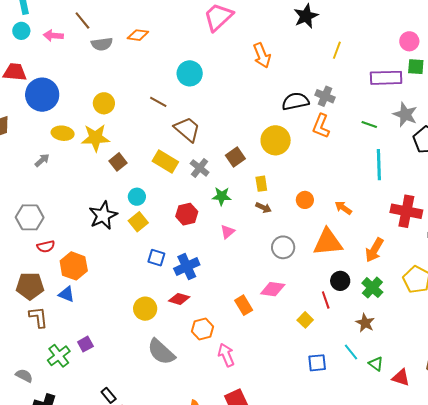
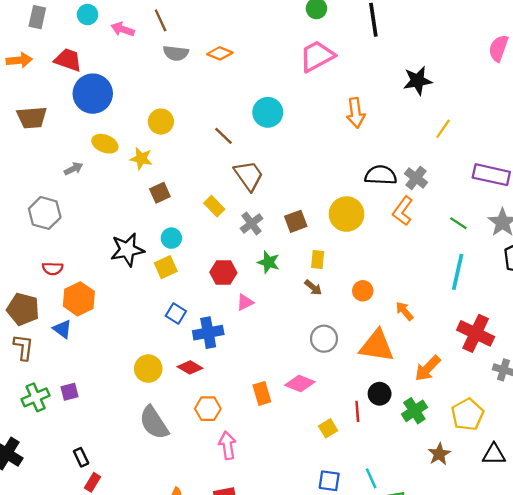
yellow star: (96, 138) -> (141, 159), size x0.7
yellow rectangle: (165, 161) -> (214, 206), size x0.7
gray hexagon: (30, 217) -> (45, 213), moved
pink triangle: (227, 232) -> (245, 302), moved
brown star: (365, 323) -> (439, 454), moved

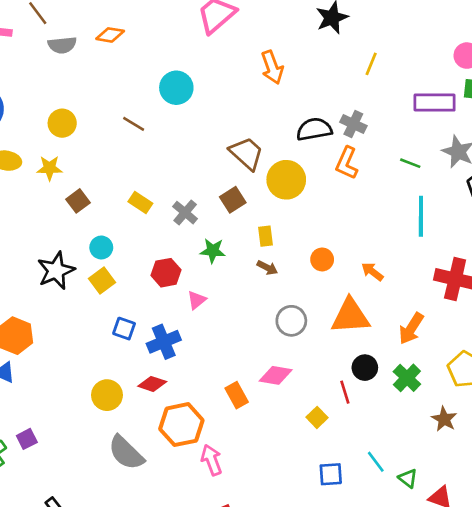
brown trapezoid: (249, 176) -> (247, 153), moved
orange hexagon: (208, 409) -> (181, 425), size x1.5

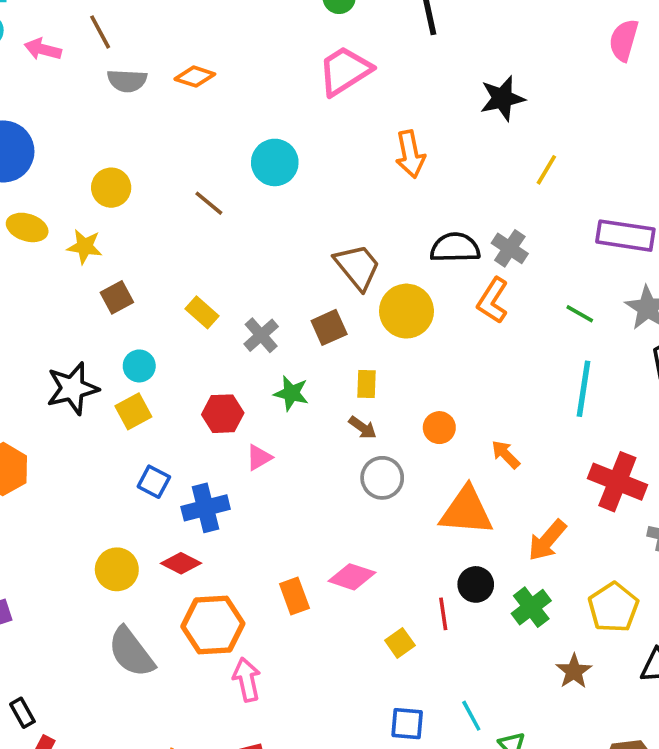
gray circle: (291, 321) -> (382, 478), moved

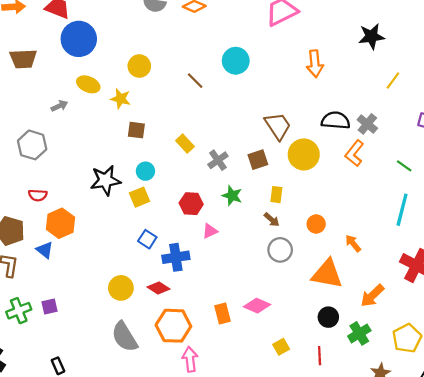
brown square: (117, 297) -> (136, 130), turned 30
red line: (443, 614) -> (320, 356), moved

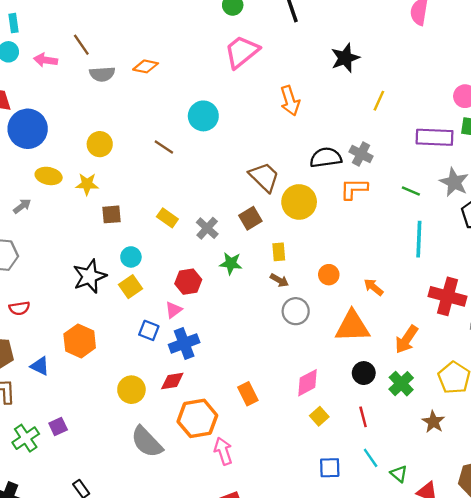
orange L-shape: (354, 153) -> (354, 189), turned 65
orange hexagon: (60, 223) -> (80, 341), moved
pink triangle: (210, 231) -> (174, 310), moved
red diamond: (159, 288) -> (172, 381), turned -30
pink diamond: (257, 306) -> (308, 383), moved, turned -40

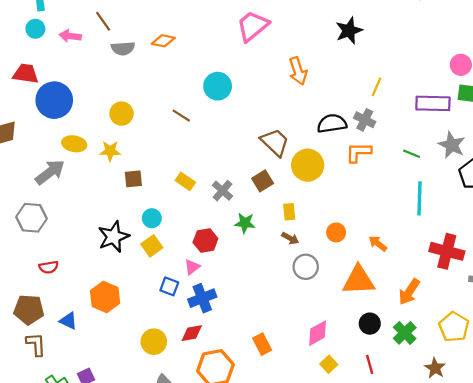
yellow line: (379, 101) -> (376, 87), moved
gray arrow: (22, 206) -> (50, 172), size x1.8

